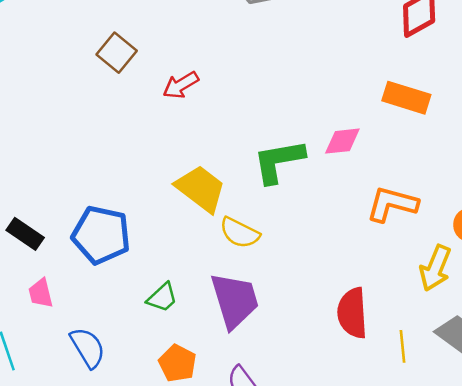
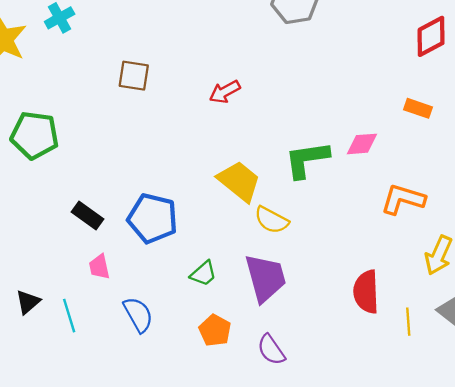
brown square: (117, 53) -> (134, 76), moved, turned -32
orange rectangle: (406, 98) -> (418, 108), size x0.7

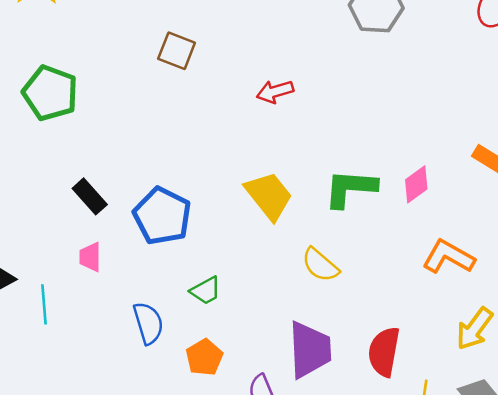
pink diamond: (362, 144) -> (416, 184), turned -44
yellow semicircle: (271, 220) -> (320, 265), moved
purple trapezoid: (266, 278) -> (310, 350), moved
blue semicircle: (138, 315) -> (148, 323), moved

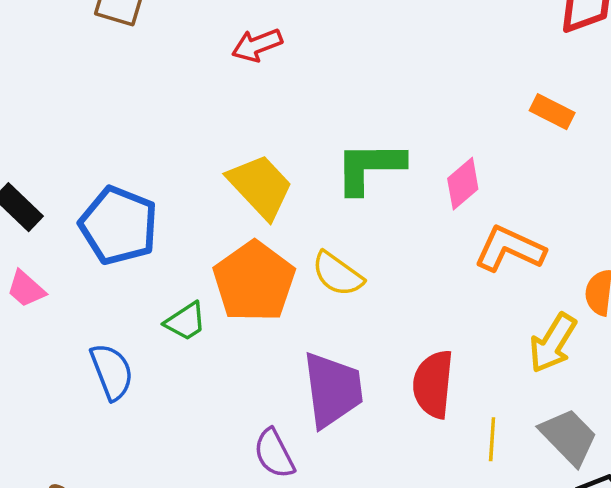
pink diamond: (416, 184) -> (463, 184), moved
pink trapezoid: (90, 257) -> (26, 289), turned -44
orange pentagon: (204, 357) -> (254, 282), moved, size x1.6

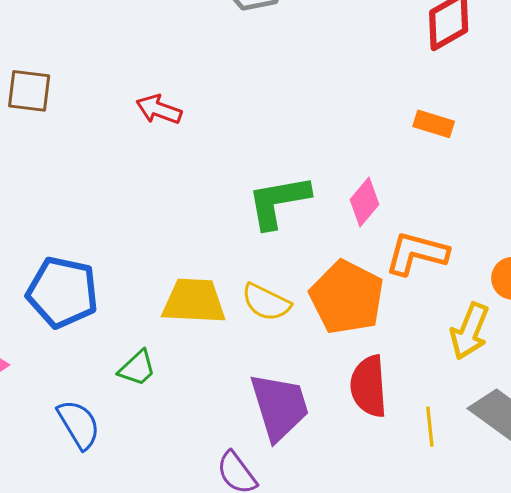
red arrow: (257, 45) -> (159, 109), turned 51
yellow trapezoid: (260, 186) -> (194, 301), moved, turned -34
orange pentagon: (254, 282) -> (347, 297), moved

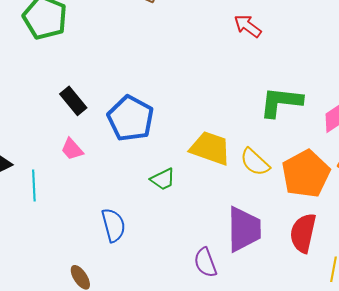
red arrow: (159, 109) -> (248, 26), moved
blue semicircle: (79, 424) -> (113, 225), moved

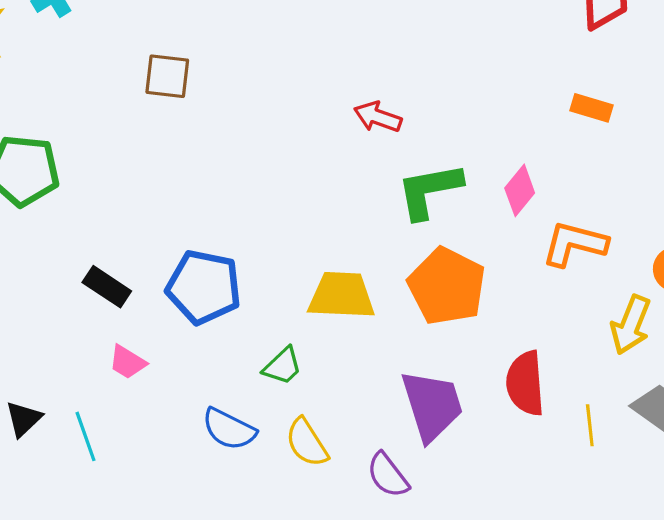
red arrow: (248, 26) -> (378, 117), moved
yellow semicircle: (255, 162) -> (307, 443), moved, turned 32
orange pentagon: (306, 174) -> (447, 286), moved
blue semicircle: (113, 225) -> (229, 429), moved, turned 148

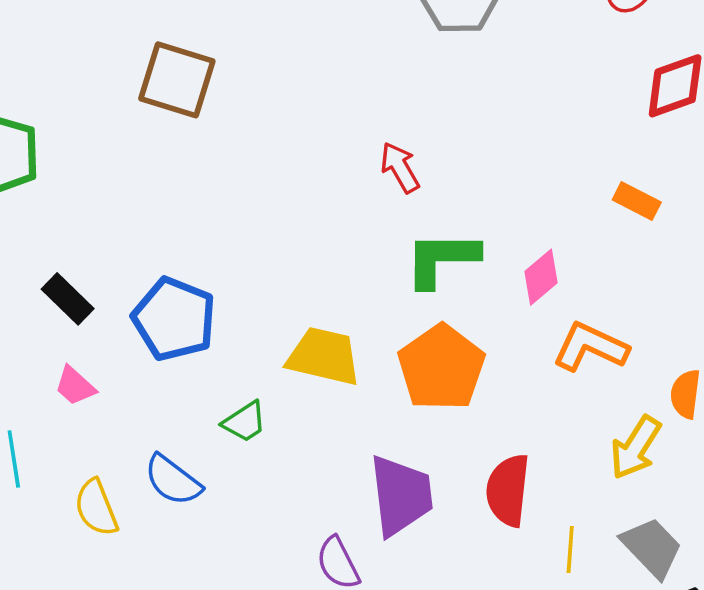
brown square: (167, 76) -> (177, 80), size x1.4
red arrow: (378, 117) -> (400, 167), turned 30
yellow semicircle: (307, 443) -> (96, 508), moved

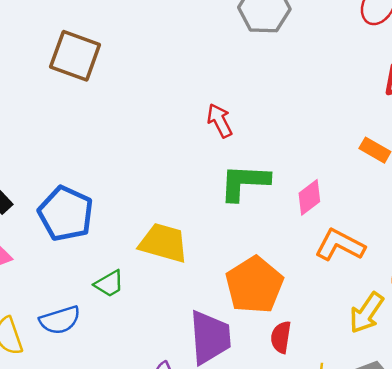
orange pentagon: (441, 368) -> (254, 285), moved
blue semicircle: (173, 480) -> (60, 320), turned -57
red semicircle: (508, 490) -> (281, 337), size x0.7

